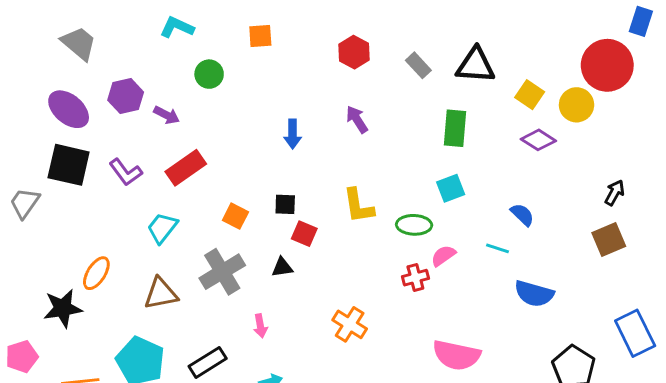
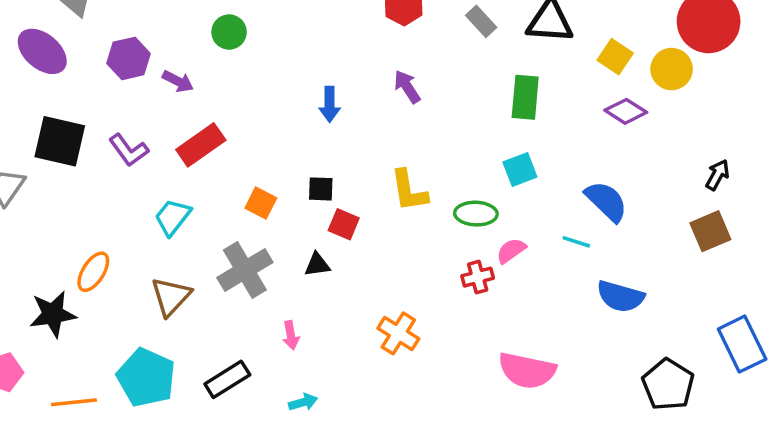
purple ellipse: (69, 109) -> (42, 51), moved
blue semicircle: (522, 215) -> (606, 201), size x1.5
brown triangle: (161, 294) -> (171, 296), turned -36

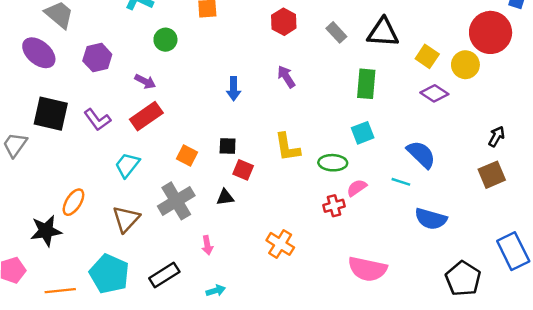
purple arrow: (178, 81) -> (145, 81), moved

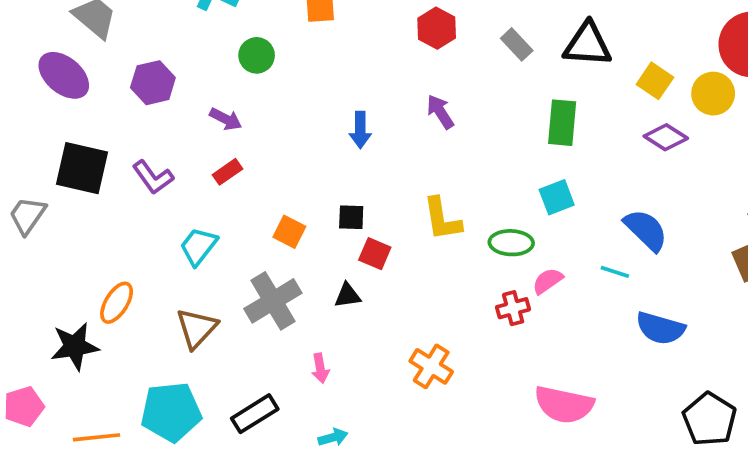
red rectangle: (146, 116) -> (227, 172), size x0.6
cyan pentagon: (109, 274) -> (171, 412), turned -30

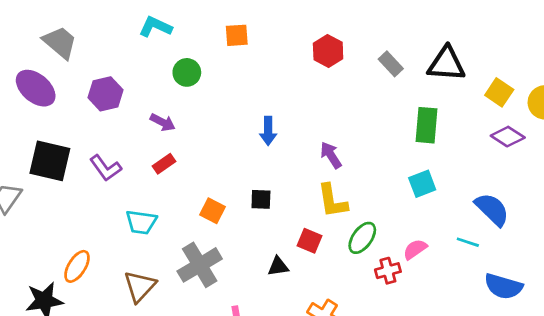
purple arrow: (440, 112) -> (331, 155), moved
green ellipse: (511, 243) -> (362, 238), moved, turned -56
cyan trapezoid: (198, 246) -> (141, 222), turned -120
red square: (375, 254) -> (309, 241), moved
black triangle: (348, 295) -> (278, 266), moved

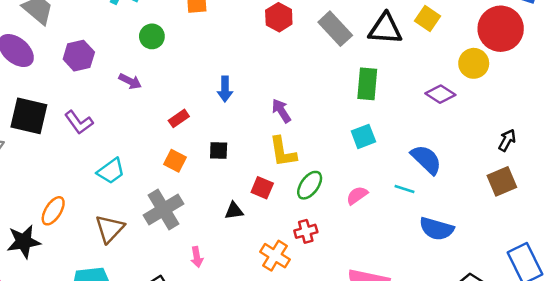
gray rectangle: (391, 64) -> (335, 29), size x1.5
yellow square: (499, 92) -> (428, 18), moved
red rectangle: (164, 164) -> (179, 118), moved
cyan trapezoid: (141, 222) -> (111, 171), turned -44
red cross: (388, 271) -> (306, 231), moved

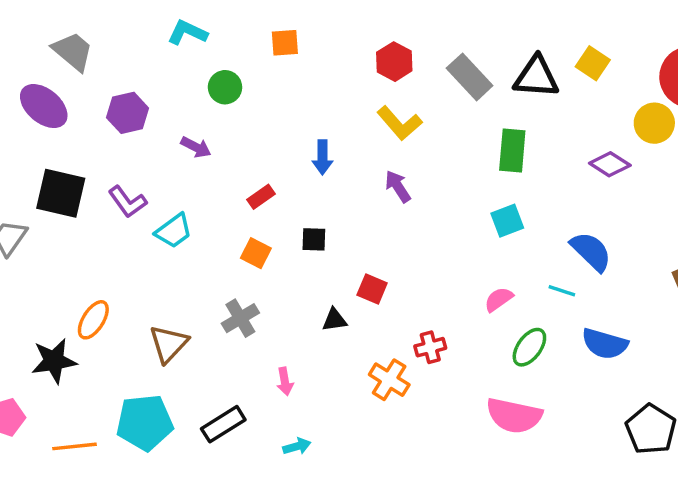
yellow L-shape: (283, 152) -> (399, 123), moved, turned -32
cyan trapezoid: (111, 171) -> (174, 231), moved
green ellipse: (310, 185) -> (529, 347), moved
gray cross: (163, 210) -> (240, 318), size x0.7

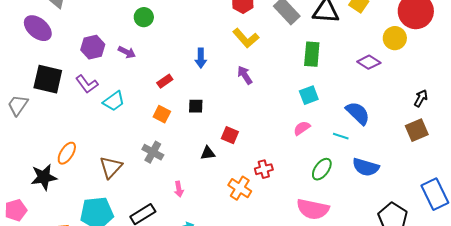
purple hexagon: (128, 113) -> (93, 47), moved
pink semicircle: (499, 299) -> (302, 128), moved
gray cross: (240, 318) -> (153, 152), turned -30

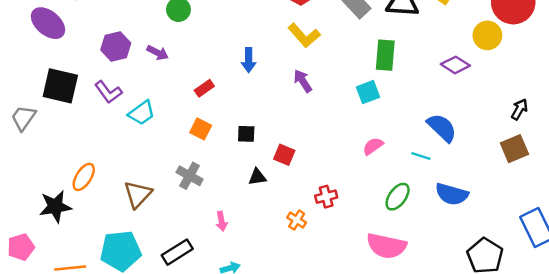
cyan square: (309, 95) -> (368, 92), moved
black square: (196, 106) -> (246, 134), moved
orange cross: (240, 188) -> (297, 220), size x0.7

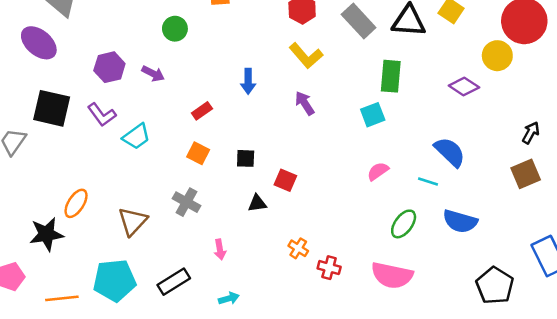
red cross: (326, 197) -> (329, 268), moved, turned 30

